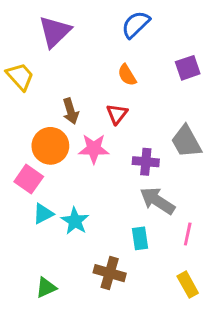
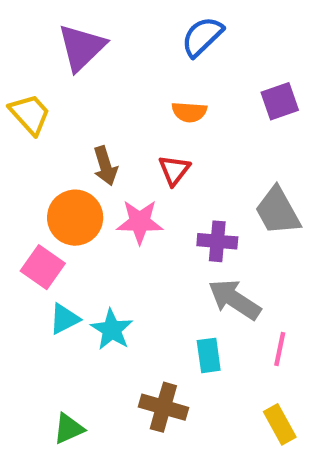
orange semicircle: (127, 75) -> (189, 112), turned -55

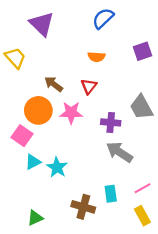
purple triangle: (82, 47) -> (42, 24), turned -32
brown arrow: (105, 166) -> (54, 84), turned 144
pink line: (280, 349) -> (142, 188), moved, turned 49
cyan rectangle: (209, 355) -> (111, 194), moved

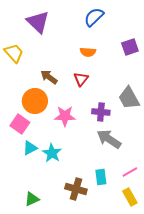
pink star: (71, 113) -> (65, 116), moved

